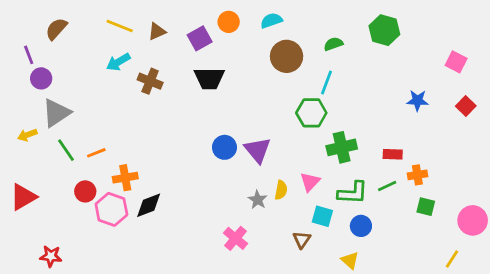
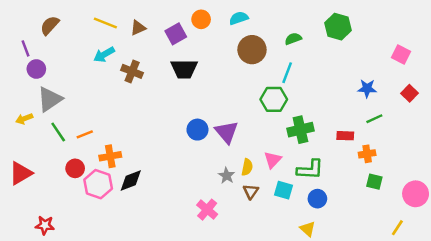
green line: (387, 186) -> (374, 119), moved
brown triangle: (302, 240) -> (251, 191), moved

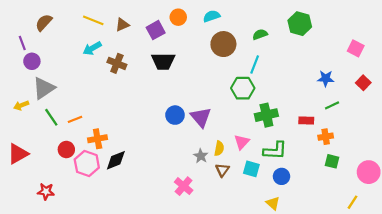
red star: (45, 225) -> (46, 191), moved

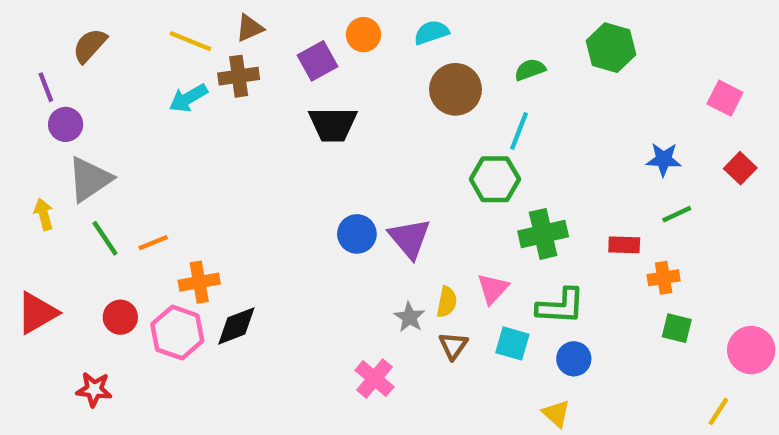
brown triangle: (122, 25) -> (250, 28), moved
brown cross: (117, 63) -> (239, 76), moved, turned -30
yellow arrow: (21, 105) -> (44, 214), turned 96
red circle: (66, 149) -> (120, 317), moved

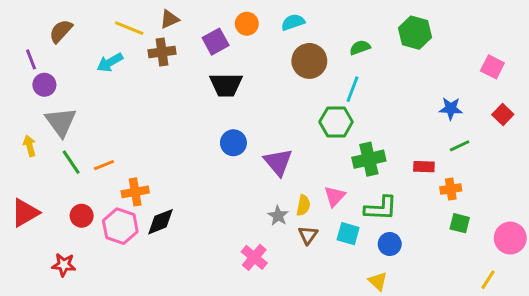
cyan arrow: (188, 98) -> (110, 62), moved
gray triangle: (90, 179) -> (61, 122), turned -32
blue circle: (357, 234) -> (233, 143), moved

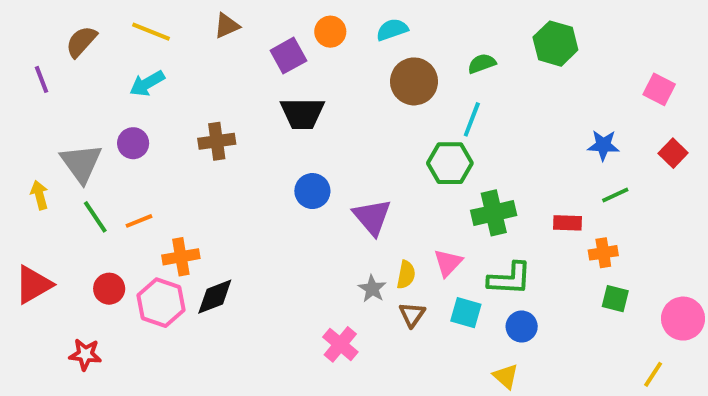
yellow line: (129, 28) -> (151, 32), moved
brown cross: (162, 52) -> (217, 141), moved
purple circle: (44, 85) -> (133, 143), moved

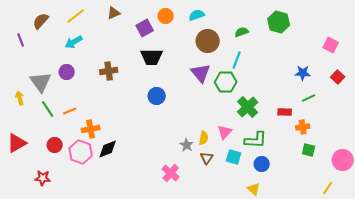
yellow line: (151, 32) -> (76, 16), turned -60
green cross: (494, 213) -> (248, 107), turned -30
purple triangle: (372, 217) -> (201, 73), moved

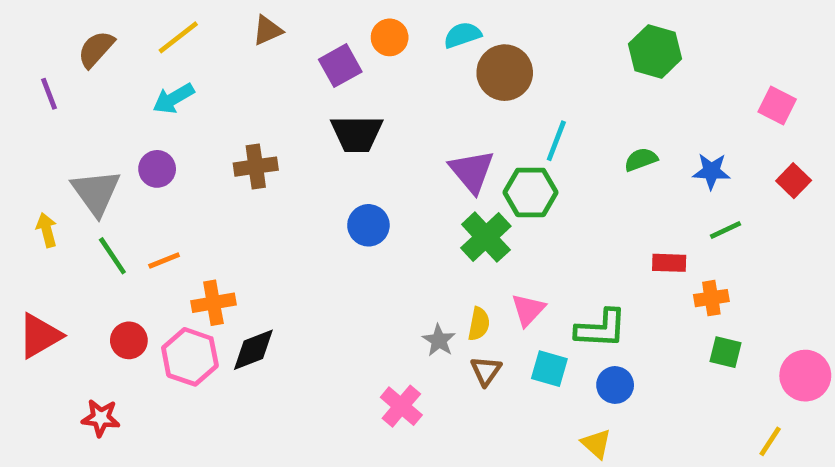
green semicircle: (242, 32) -> (641, 160), moved
brown circle: (208, 41) -> (505, 73), moved
green cross: (248, 107) -> (486, 237), moved

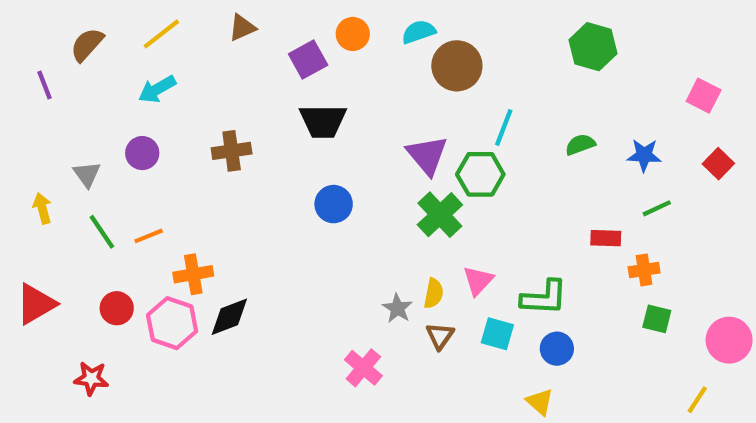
gray triangle: (96, 192) -> (87, 174), size x0.6

